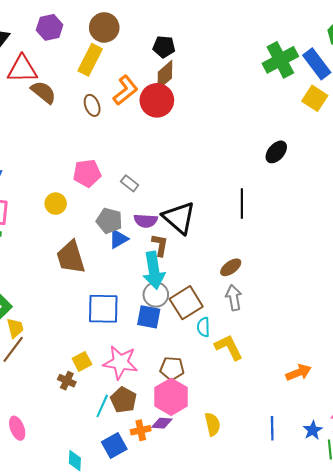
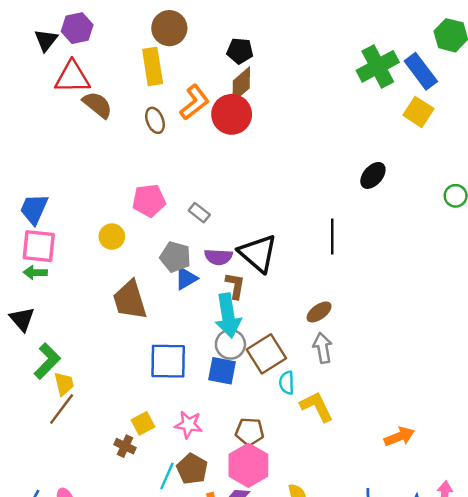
purple hexagon: (50, 27) -> (77, 28), moved
yellow rectangle: (90, 60) -> (153, 66), turned -36
pink star: (120, 362) -> (188, 425), size x0.7

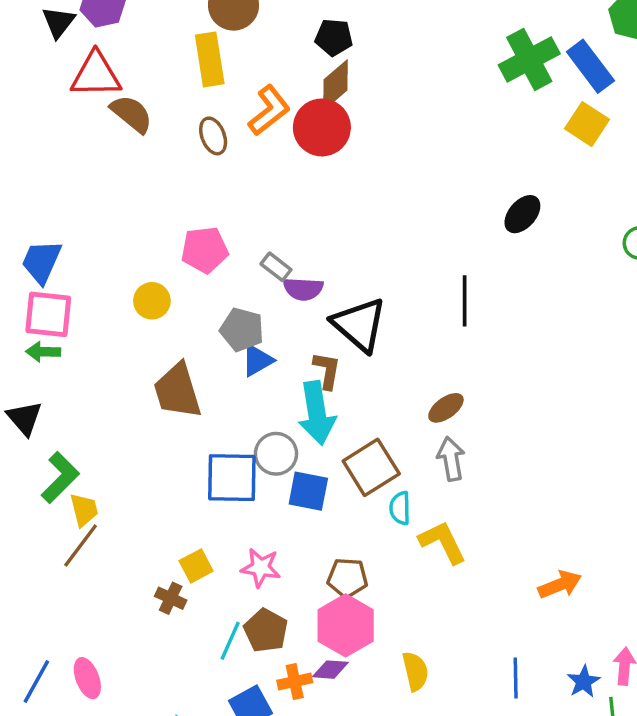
purple semicircle: (218, 257) -> (303, 289), moved
gray circle: (230, 344) -> (276, 454), moved

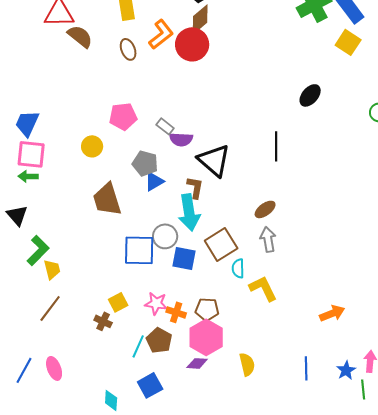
brown line: (81, 546) -> (50, 308), moved
orange cross: (295, 682) -> (176, 312), moved, turned 30

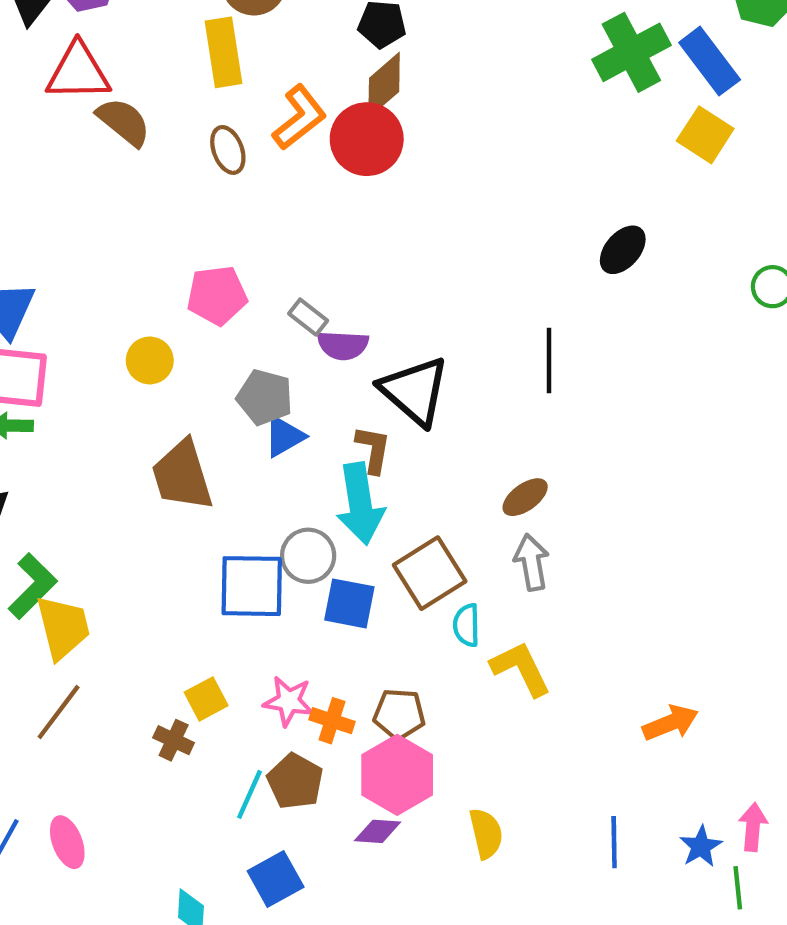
yellow trapezoid: (52, 269) -> (63, 627), size x1.5

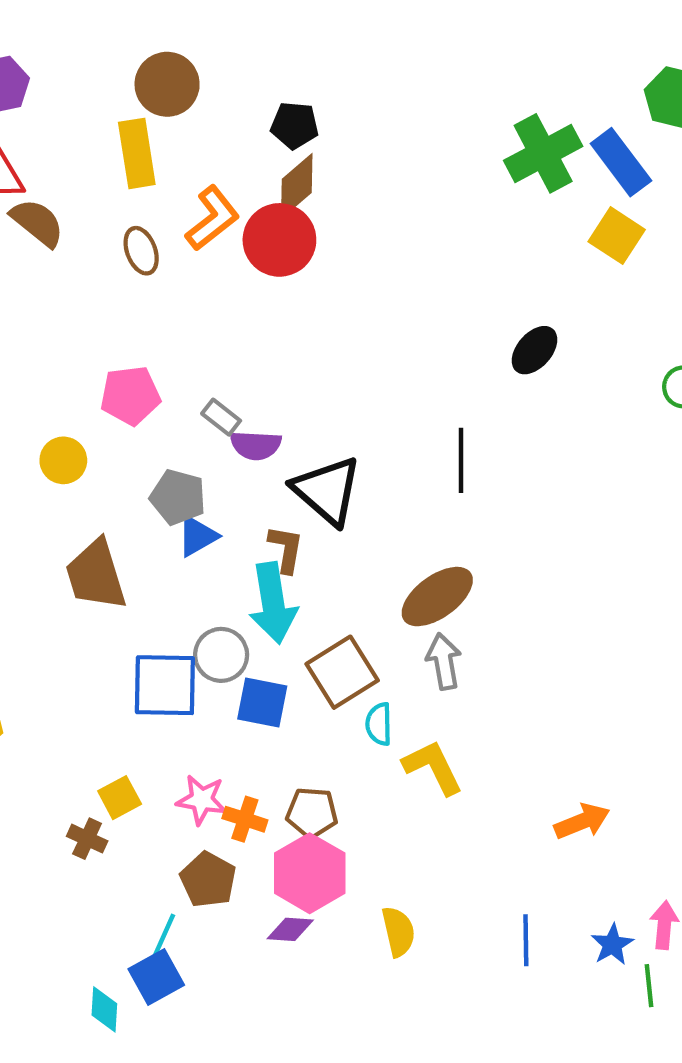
brown ellipse: (525, 497) -> (437, 597), size x1.6
cyan line: (250, 794) -> (163, 938), moved
blue square: (276, 879) -> (156, 977), moved

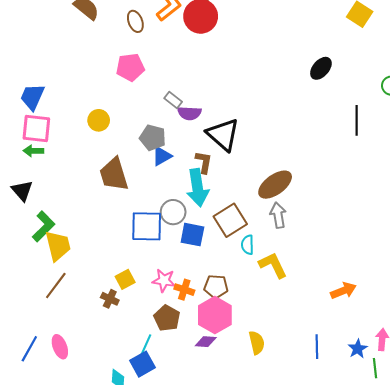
pink pentagon: (130, 396) -> (130, 67), moved
black line: (461, 460) -> (357, 120), moved

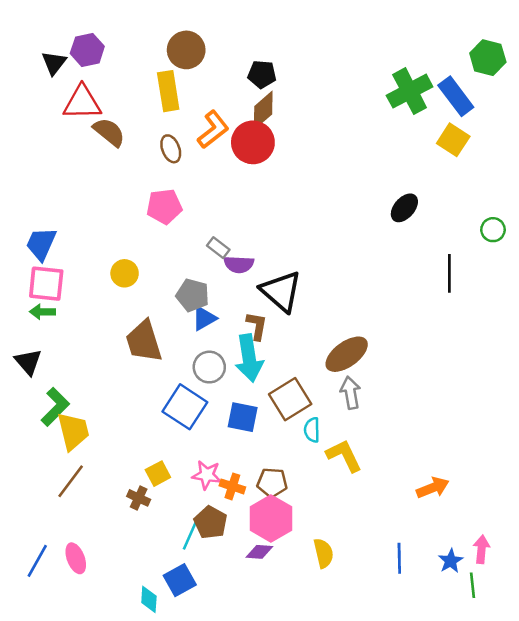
gray circle: (173, 212) -> (209, 367), moved
blue square: (147, 226) -> (185, 407), turned 32
cyan line: (146, 346) -> (190, 535), moved

